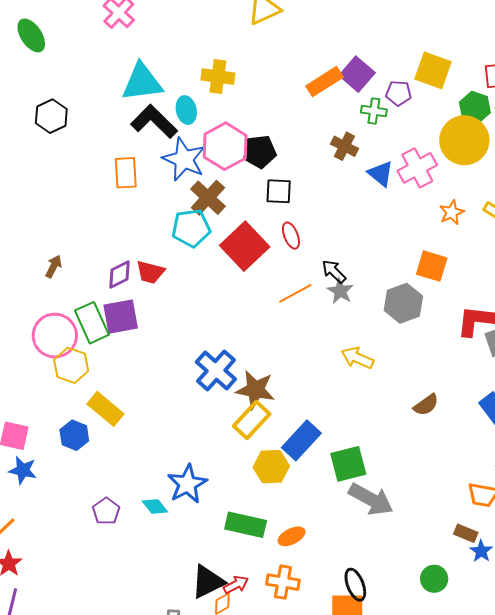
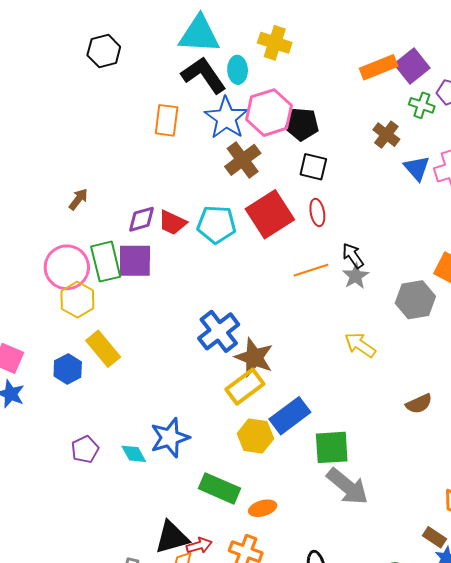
cyan pentagon: (191, 228) -> (216, 224), moved

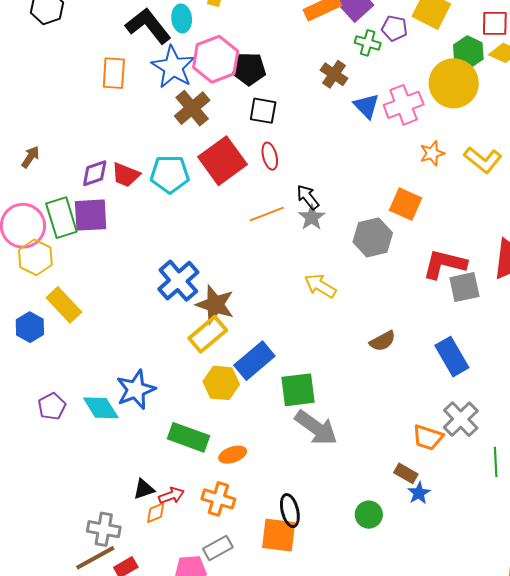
cyan diamond: (134, 454) -> (101, 408), size x1.4
black triangle: (172, 537) -> (144, 489), size x0.6

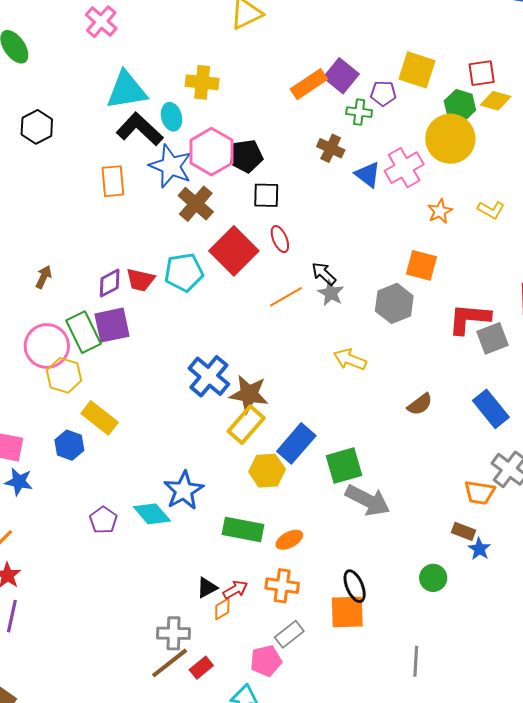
yellow L-shape: (483, 160) -> (491, 210), size x0.7

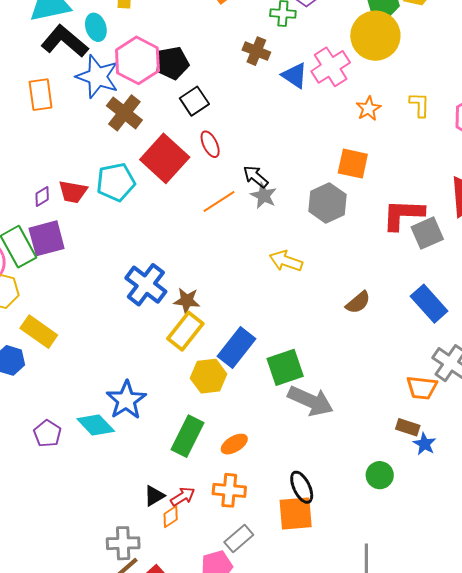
black square: (266, 195) -> (194, 101), turned -32
yellow L-shape: (491, 210) -> (420, 105), turned -116
purple diamond: (110, 283) -> (42, 197), size x0.7
brown star: (249, 394) -> (187, 301), size x0.7
green rectangle: (243, 529) -> (187, 436), turned -72

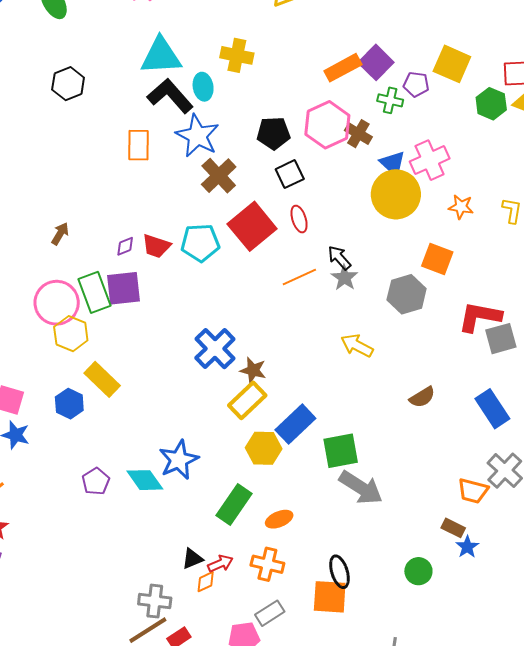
yellow circle: (375, 36) -> (396, 194), moved
pink hexagon: (137, 60) -> (327, 125), moved
orange star: (369, 109) -> (461, 207), turned 30

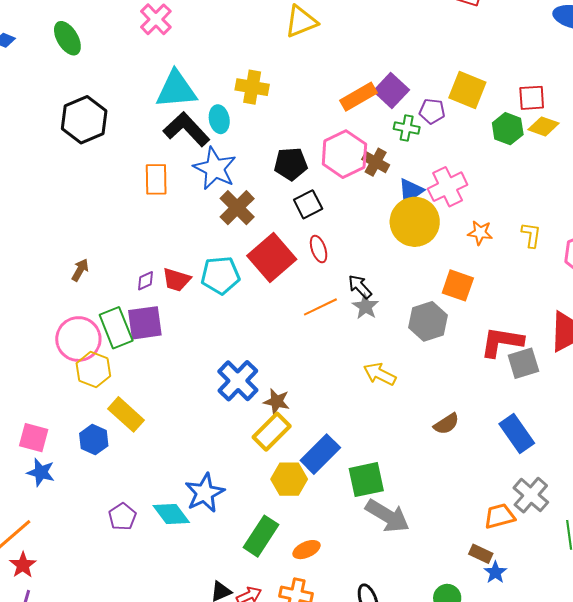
black hexagon: (68, 84) -> (84, 120), size x1.4
blue triangle: (393, 163) -> (411, 191), turned 44
orange trapezoid: (473, 491) -> (500, 516), turned 152

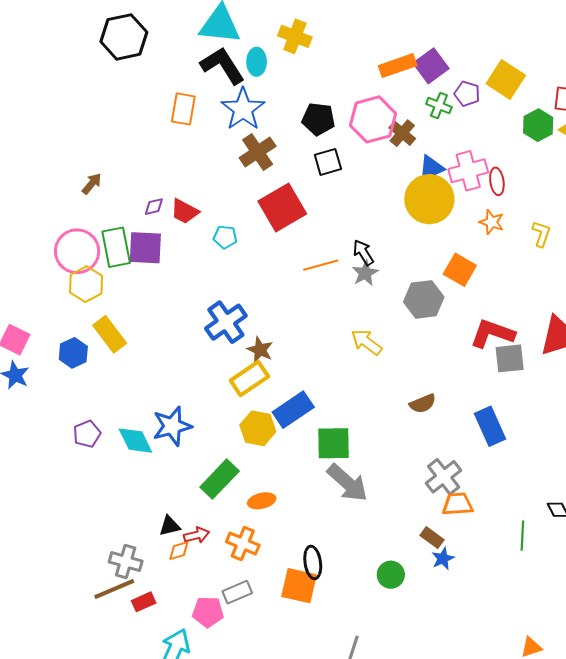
red ellipse: (319, 249) -> (497, 181), moved
cyan pentagon: (220, 275) -> (225, 237), moved, size x0.6
gray cross: (531, 495) -> (444, 477), moved

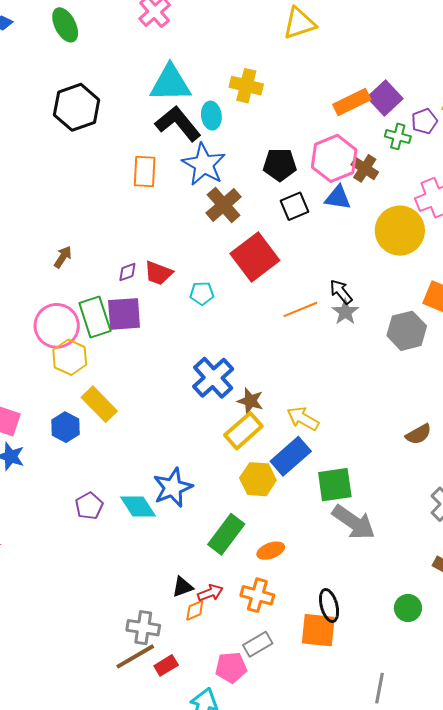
purple pentagon: (467, 94) -> (424, 121), turned -30
blue triangle: (431, 168) -> (338, 198), moved, turned 40
yellow arrow: (366, 342) -> (303, 419), moved

